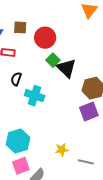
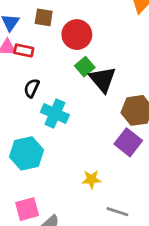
purple square: (89, 111) -> (128, 142), turned -36
cyan hexagon: (18, 141) -> (27, 153), moved
yellow star: (62, 150) -> (92, 179), moved

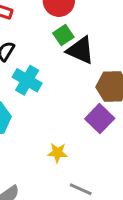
black triangle: (103, 79) -> (80, 50), turned -32

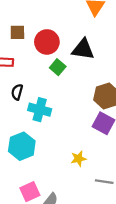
black triangle: (80, 50) -> (83, 49), moved

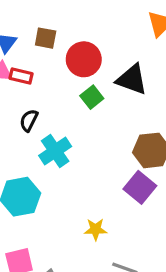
cyan cross: (40, 110) -> (55, 151), turned 30

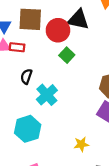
brown square: (46, 38) -> (30, 19), size x1.6
black triangle: (132, 79) -> (78, 20), moved

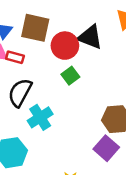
black semicircle: (26, 77) -> (20, 93), size x1.6

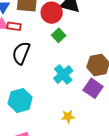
cyan cross: (40, 117) -> (63, 74), moved

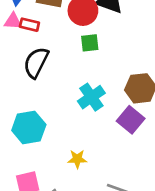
green square: (59, 35) -> (90, 43), turned 32
yellow star: (68, 117) -> (77, 159), moved

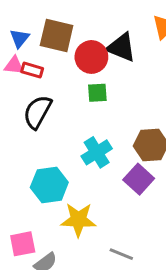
cyan hexagon: (29, 127) -> (49, 185), moved
yellow star: (77, 159) -> (78, 220), size x1.6

